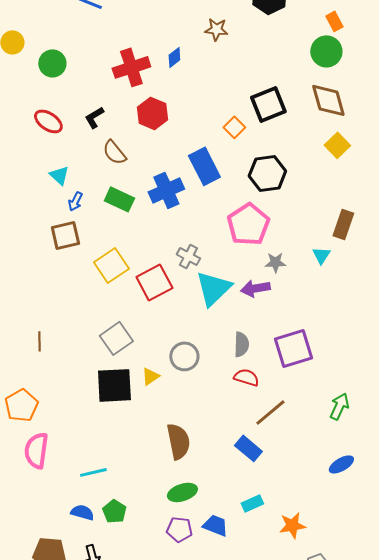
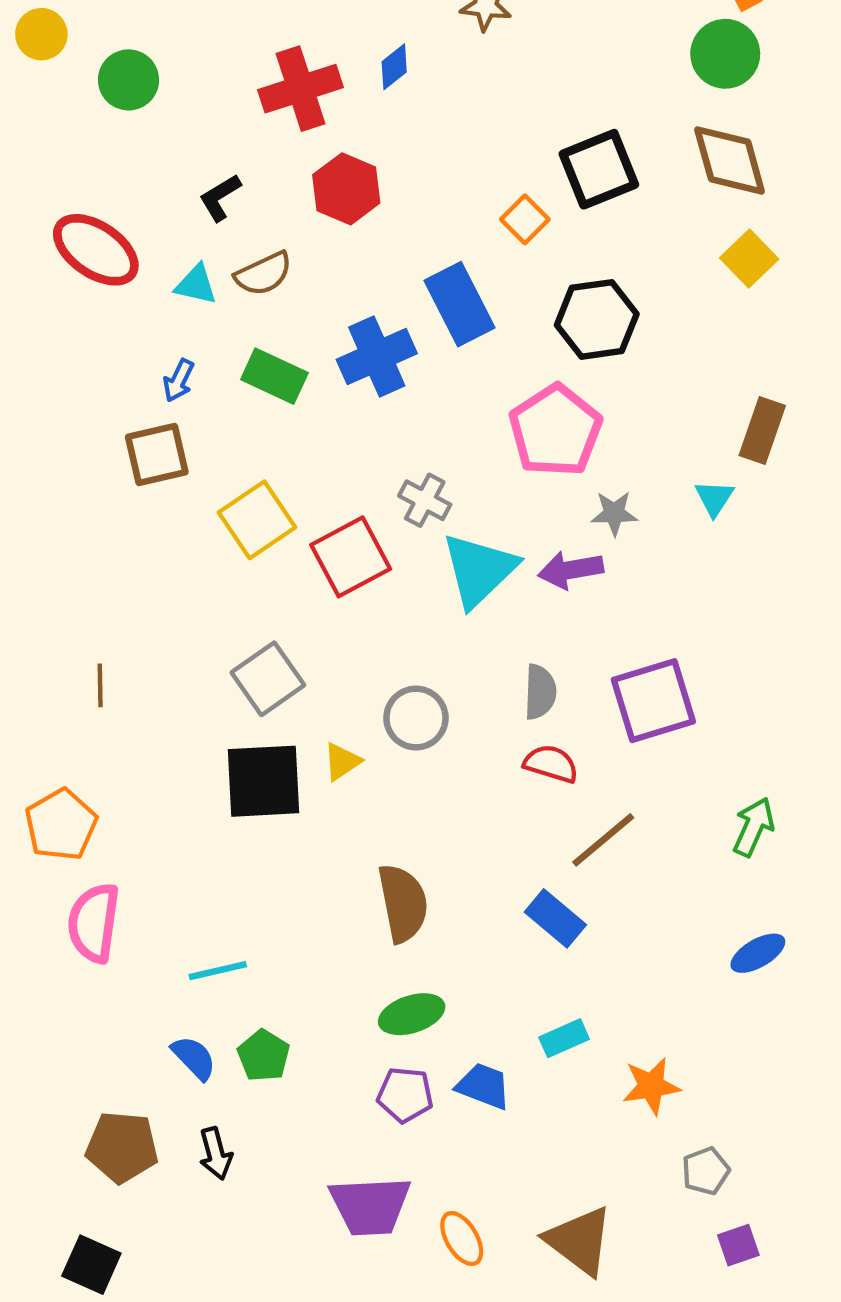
red ellipse: (48, 121) -> (96, 250), moved, size x1.4
brown semicircle: (114, 152) -> (264, 274), turned -76
cyan triangle: (59, 175) -> (196, 285), moved, turned -30
blue semicircle: (82, 512) -> (194, 1058), turned 30

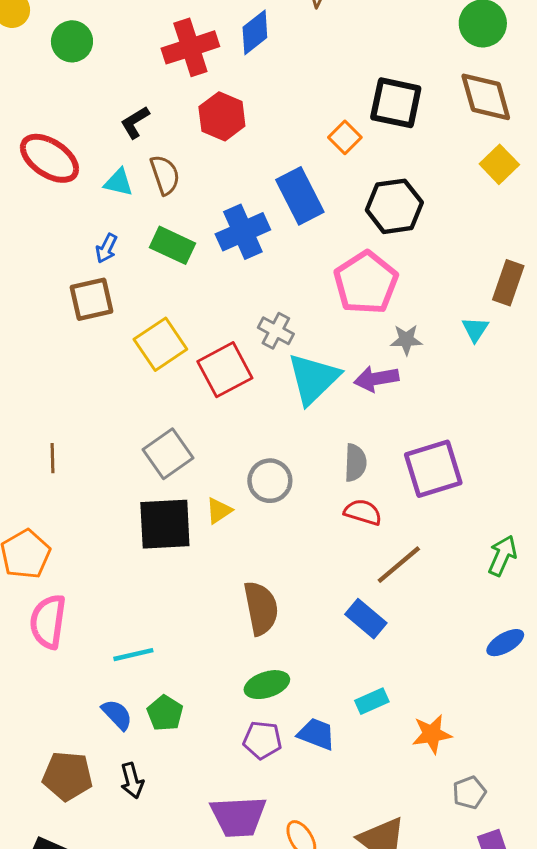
blue diamond: (394, 67) -> (255, 32), size x1.4
black square: (599, 169) -> (396, 103), turned 34
brown semicircle: (264, 274) -> (165, 175), turned -84

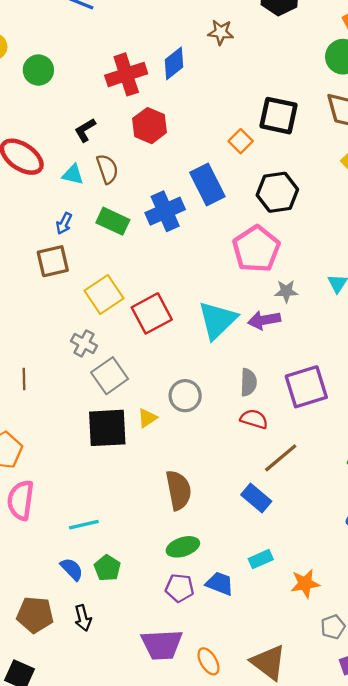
gray cross: (276, 331) -> (84, 343), moved

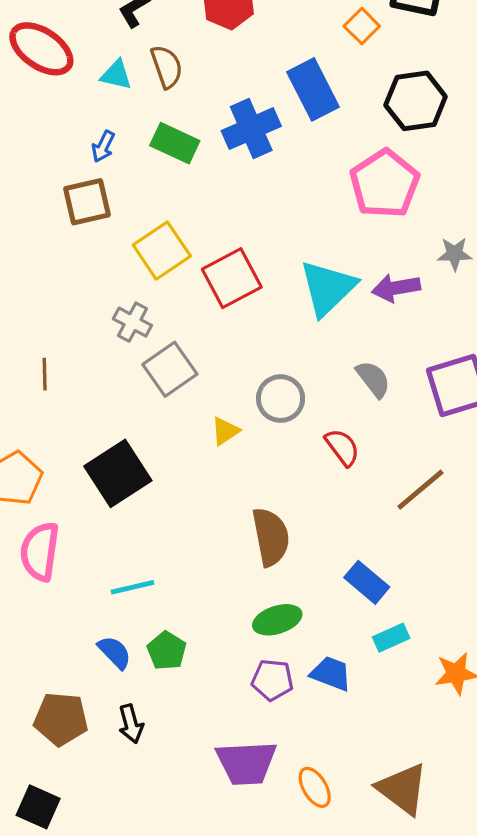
gray star: (286, 291) -> (455, 254), moved
gray semicircle: (248, 382) -> (373, 379), turned -40
red semicircle: (254, 419) -> (342, 447), moved, turned 36
black square: (107, 428) -> (118, 473), moved, turned -30
blue rectangle: (256, 498) -> (367, 582), moved

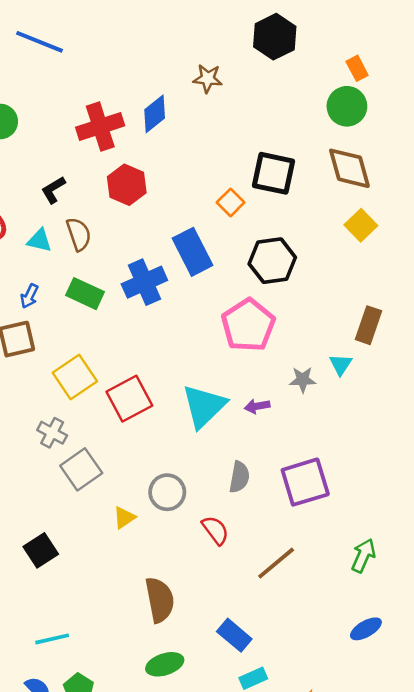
purple arrow: (396, 288) -> (257, 406), size x0.7
gray semicircle: (373, 379) -> (239, 477), turned 48
black square: (118, 473) -> (41, 550), size x0.7

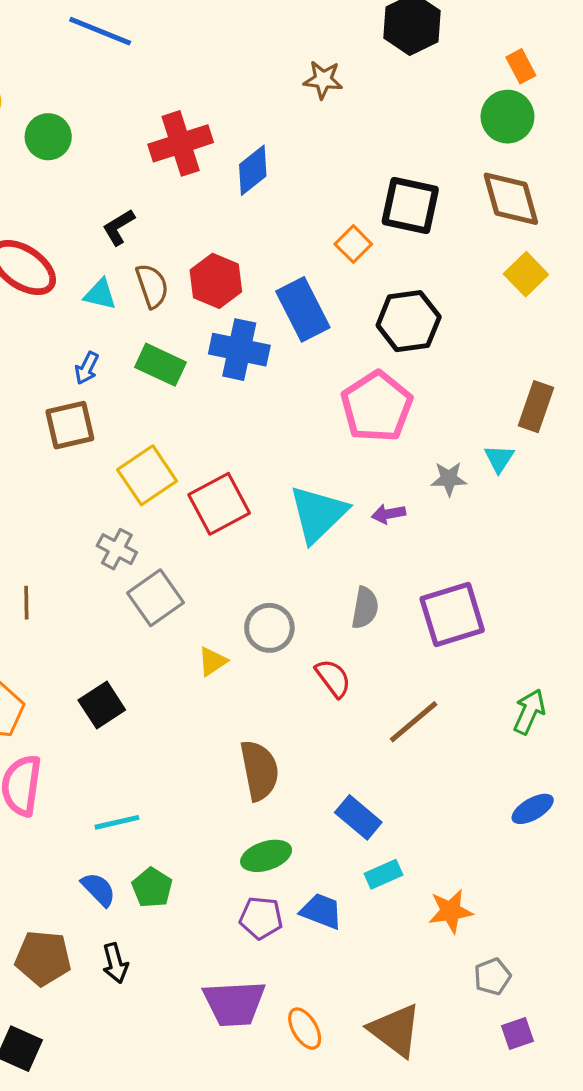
blue diamond: (155, 114) -> (253, 170), moved
red hexagon: (127, 185) -> (216, 281), moved
blue cross: (144, 282) -> (239, 350), turned 36

